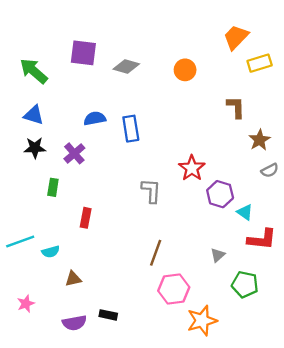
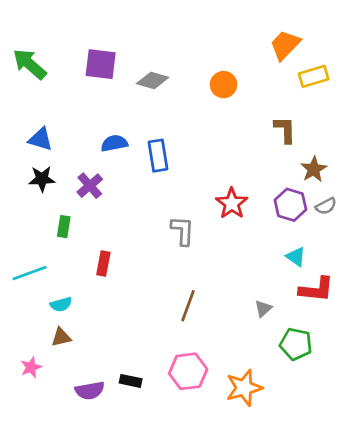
green arrow: (34, 71) -> (30, 64), moved
purple hexagon: (220, 194) -> (290, 205), moved
cyan line: (20, 242) -> (30, 273), moved
brown triangle: (73, 279) -> (61, 337), moved
pink hexagon: (174, 289) -> (188, 371), moved

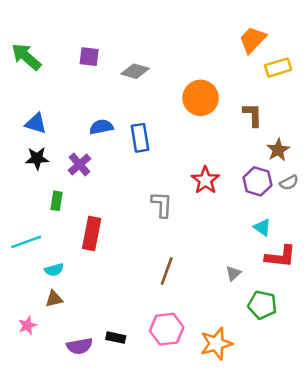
purple square: (101, 64) -> (89, 57), size x0.7
orange circle: (224, 85) -> (201, 98), moved, size x1.5
red rectangle: (103, 263) -> (92, 233), size x1.5

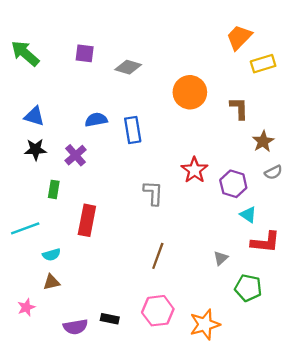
purple hexagon: (257, 181) -> (233, 184), moved

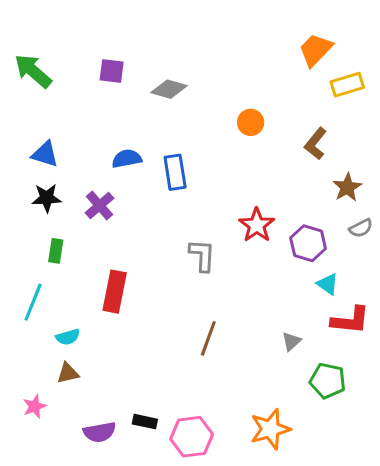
orange circle: (190, 92) -> (251, 122), size x0.6
brown L-shape: (239, 108) -> (316, 144), turned -140
green rectangle: (54, 189) -> (56, 251), moved
cyan line: (25, 228) -> (33, 302), turned -48
pink hexagon: (158, 311) -> (192, 437), moved

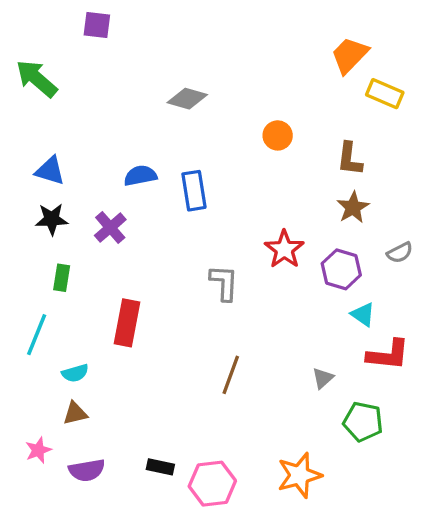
purple square: (112, 71) -> (97, 25), moved
yellow rectangle: (347, 85) -> (385, 94), turned 40
brown L-shape: (316, 144) -> (350, 159), turned -32
brown star: (347, 187) -> (353, 207), moved
purple semicircle: (100, 432) -> (87, 470), moved

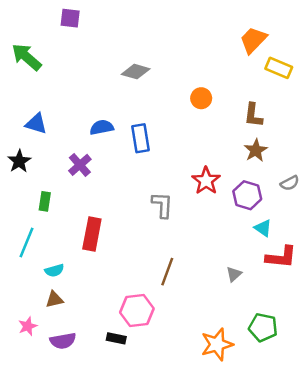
black star: (52, 219) -> (19, 161), moved, turned -30
green pentagon: (363, 422) -> (263, 327), moved
pink hexagon: (212, 484) -> (137, 310), moved

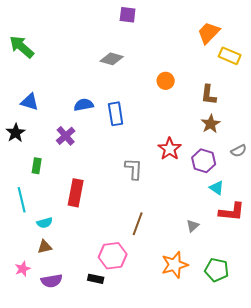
purple square: (70, 18) -> (128, 15), moved
cyan line: (26, 243) -> (22, 200), turned -35
orange star: (217, 344) -> (175, 265), moved

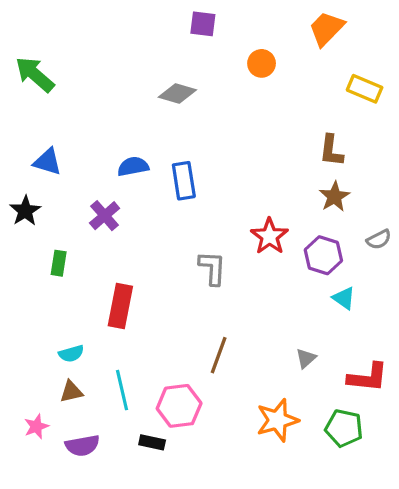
orange trapezoid: (209, 33) -> (327, 29), moved
orange circle: (166, 81) -> (262, 63), moved
cyan line: (22, 200) -> (122, 390), moved
red L-shape: (232, 212) -> (368, 377), moved

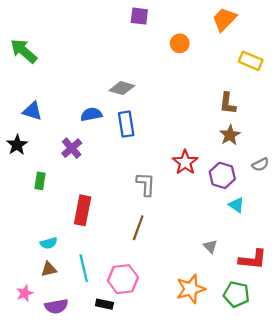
gray diamond: (177, 94) -> (122, 88), moved
brown line: (219, 355) -> (138, 228), moved
gray triangle: (306, 358) -> (210, 246), turned -32

